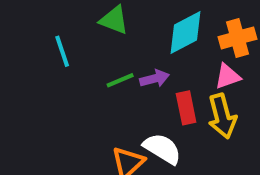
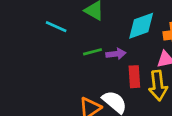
cyan line: (62, 51) -> (56, 27), turned -55

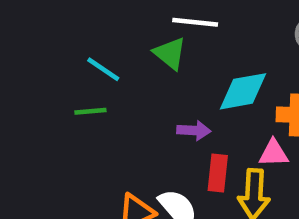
green line: (93, 52) -> (90, 111), moved

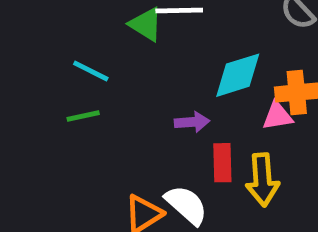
green triangle: (170, 53) -> (146, 24), moved
pink triangle: (274, 153) -> (277, 116), moved

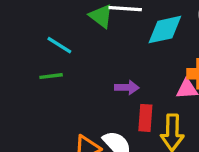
cyan diamond: (238, 75) -> (165, 30), moved

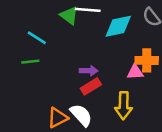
red rectangle: (145, 118) -> (91, 86), moved, turned 54

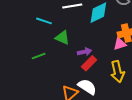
green triangle: (69, 16) -> (62, 38), moved
cyan line: (37, 38) -> (44, 21), moved

